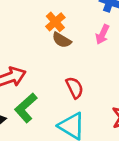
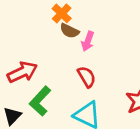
pink arrow: (102, 34) -> (88, 41), moved

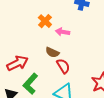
brown semicircle: (69, 31) -> (52, 52), moved
pink arrow: (88, 41) -> (63, 32), moved, turned 80

